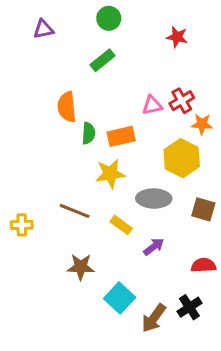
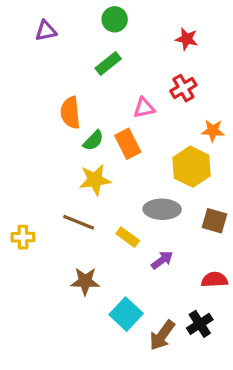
red cross: (182, 101) -> (183, 88), moved
pink triangle: (152, 105) -> (144, 108), moved
green semicircle: (89, 133) -> (93, 140), turned 40
orange rectangle: (121, 136) -> (128, 144), turned 76
yellow star: (110, 174) -> (95, 180), moved

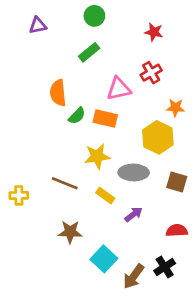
pink triangle: (144, 108) -> (119, 89), size x1.4
orange rectangle: (128, 144) -> (105, 118), turned -50
yellow star: (95, 180) -> (97, 156), moved

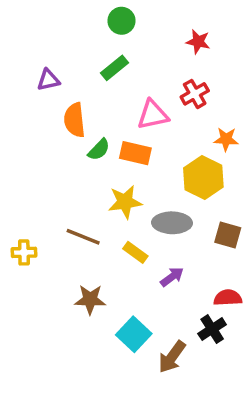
purple triangle: (38, 25) -> (48, 80), moved
black cross: (165, 267) -> (212, 329), moved

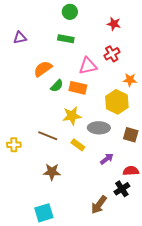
green rectangle: (115, 68) -> (66, 39), turned 49
purple triangle: (48, 80) -> (20, 38), moved
orange semicircle: (74, 120) -> (43, 69), turned 60
purple arrow: (172, 277) -> (107, 159), moved
cyan square: (134, 334) -> (44, 213), moved, turned 30

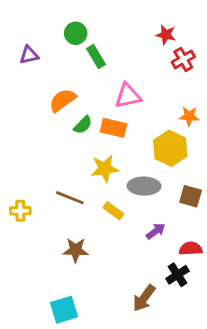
green circle: (70, 12) -> (76, 33), moved
green rectangle: (66, 39) -> (96, 57), turned 49
red cross: (112, 54) -> (183, 59), moved

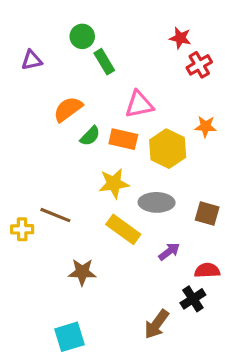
yellow hexagon: (170, 148) -> (168, 149), moved
brown line: (70, 198) -> (55, 215), moved
yellow rectangle: (113, 211) -> (123, 229), size x1.5

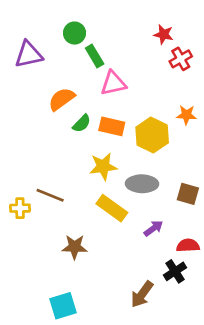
purple triangle: (32, 60) -> (29, 55), size x1.5
pink triangle: (139, 104) -> (113, 83), moved

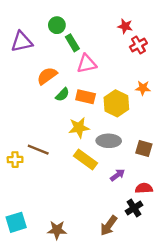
brown star: (75, 247) -> (57, 230), moved
cyan square: (63, 306) -> (16, 222), moved

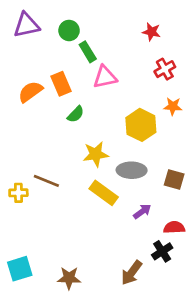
purple triangle: (22, 42) -> (26, 25), moved
red cross: (138, 45) -> (165, 69), moved
orange semicircle: (47, 76) -> (30, 92), moved
orange rectangle: (86, 97) -> (61, 84), moved, turned 54

